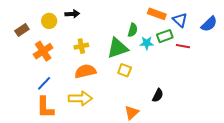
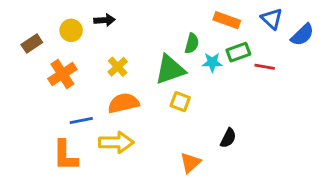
blue triangle: (180, 20) -> (272, 19), moved
yellow cross: (81, 46) -> (118, 67), turned -32
blue line: (44, 83) -> (81, 121), moved, turned 35

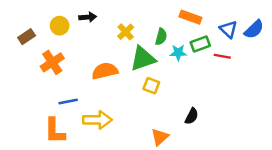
blue triangle: (272, 19) -> (228, 29), moved
yellow cross: (118, 67) -> (126, 32), moved
orange semicircle: (123, 103) -> (105, 71), moved

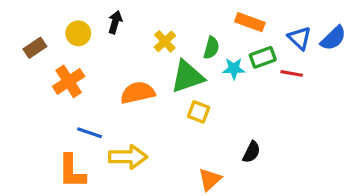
black arrow: (88, 17) -> (115, 22), turned -70
blue line: (68, 102) -> (89, 133), turned 30

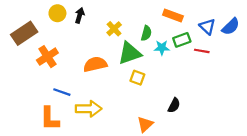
yellow circle: (78, 33) -> (57, 13), moved
brown rectangle: (35, 48) -> (24, 33), size x1.6

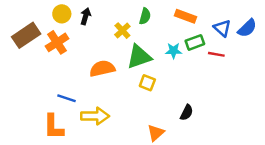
green semicircle: (146, 33) -> (145, 16), moved
orange cross: (47, 57) -> (57, 42), moved

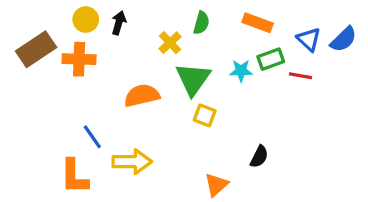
orange cross: (57, 42) -> (79, 59), turned 35
green triangle: (139, 57) -> (193, 79), turned -36
blue line: (67, 98) -> (92, 137), turned 36

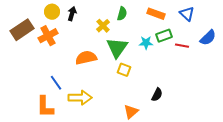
blue triangle: (309, 39) -> (187, 14), moved
blue semicircle: (343, 39) -> (208, 38), moved
orange cross: (79, 59) -> (48, 36), turned -30

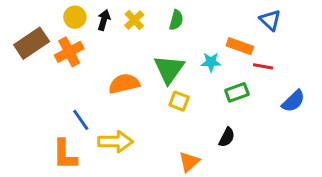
orange rectangle: (156, 14) -> (240, 46), moved
yellow cross: (103, 26) -> (134, 20), moved
green rectangle: (164, 36) -> (237, 92), moved
blue semicircle: (208, 38) -> (293, 101), moved

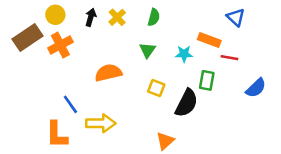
yellow circle: (75, 17) -> (55, 15), moved
green triangle: (169, 69) -> (147, 50), moved, size x0.6
green rectangle: (237, 92) -> (207, 80), turned -60
black semicircle: (227, 137) -> (187, 103), moved, size x1.6

